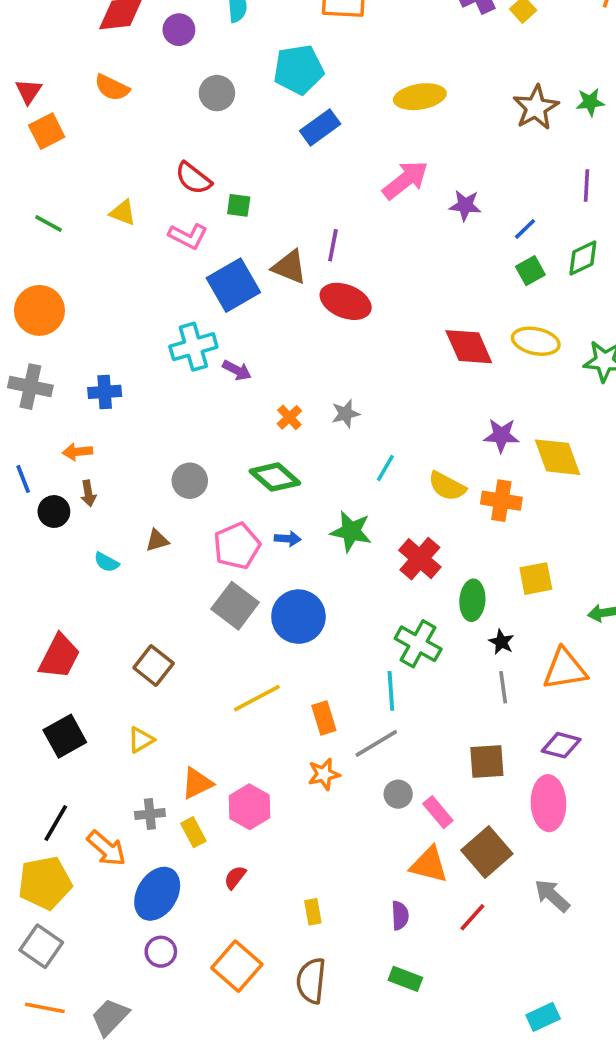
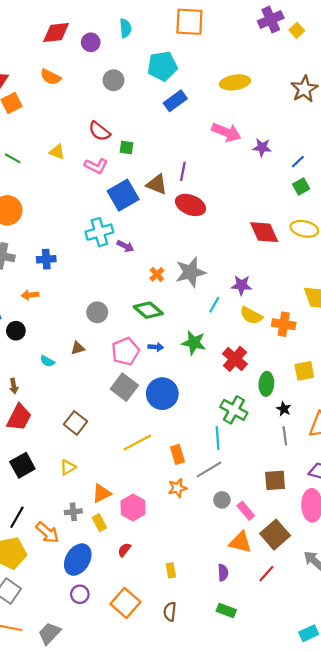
pink arrow: (405, 180) -> (226, 132), turned 60
gray star: (346, 414) -> (190, 272), size x1.8
purple star: (501, 435) -> (241, 285), moved
brown arrow: (88, 493) -> (14, 386), moved
brown semicircle: (311, 981) -> (170, 612), size x0.7

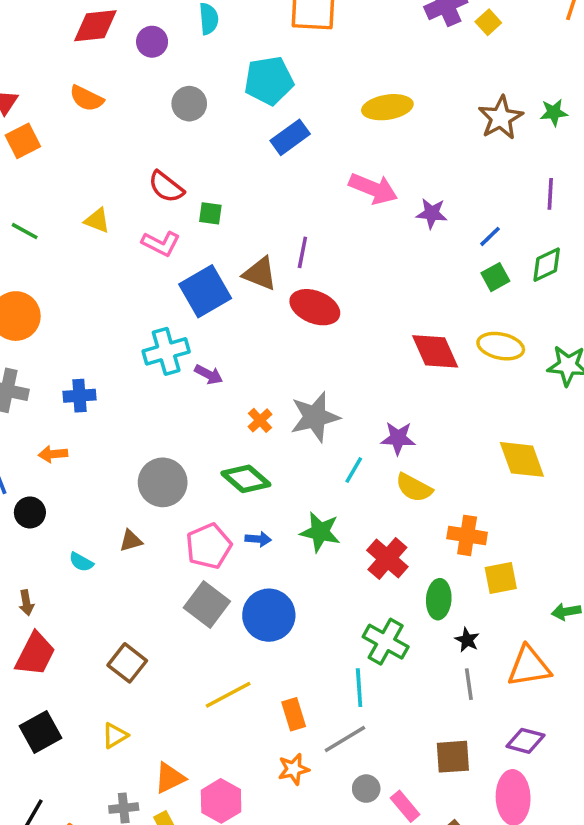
gray circle: (97, 312) -> (163, 482), size x1.4
orange cross: (284, 324) -> (467, 535), moved

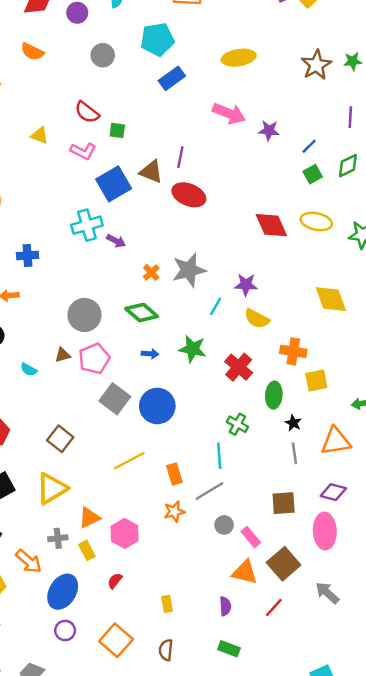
pink pentagon: (209, 546) -> (94, 359), moved
green cross: (386, 642) -> (237, 424), size x0.7
yellow triangle: (115, 735) -> (52, 489), size x1.8

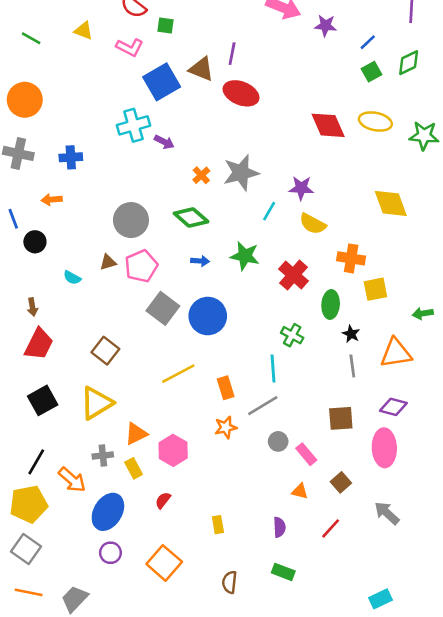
brown square: (284, 564) -> (341, 482), size x0.6
orange triangle: (245, 572) -> (300, 491), size x0.6
brown semicircle: (166, 650) -> (229, 582), moved

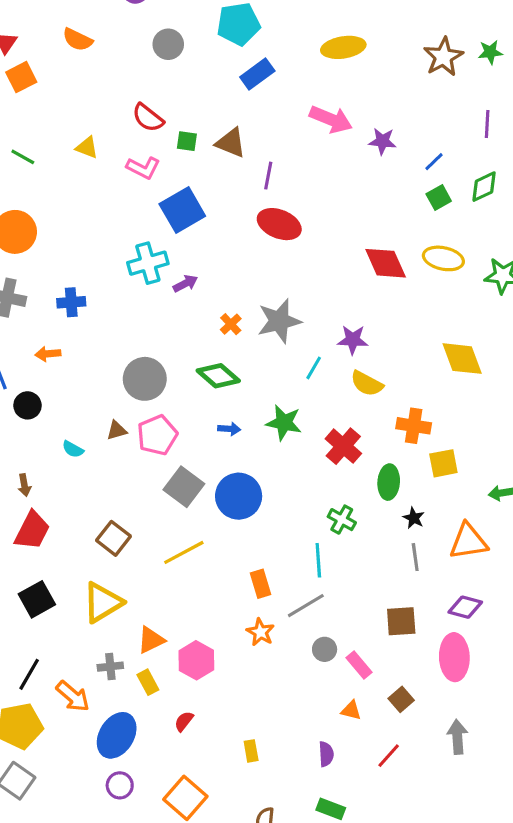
brown triangle: (201, 69) -> (231, 143), moved
purple arrow: (164, 142) -> (185, 283), turned -54
yellow line: (178, 374) -> (184, 552), moved
orange star: (226, 427) -> (260, 632), turned -30
gray arrow: (387, 513) -> (457, 737), turned 44

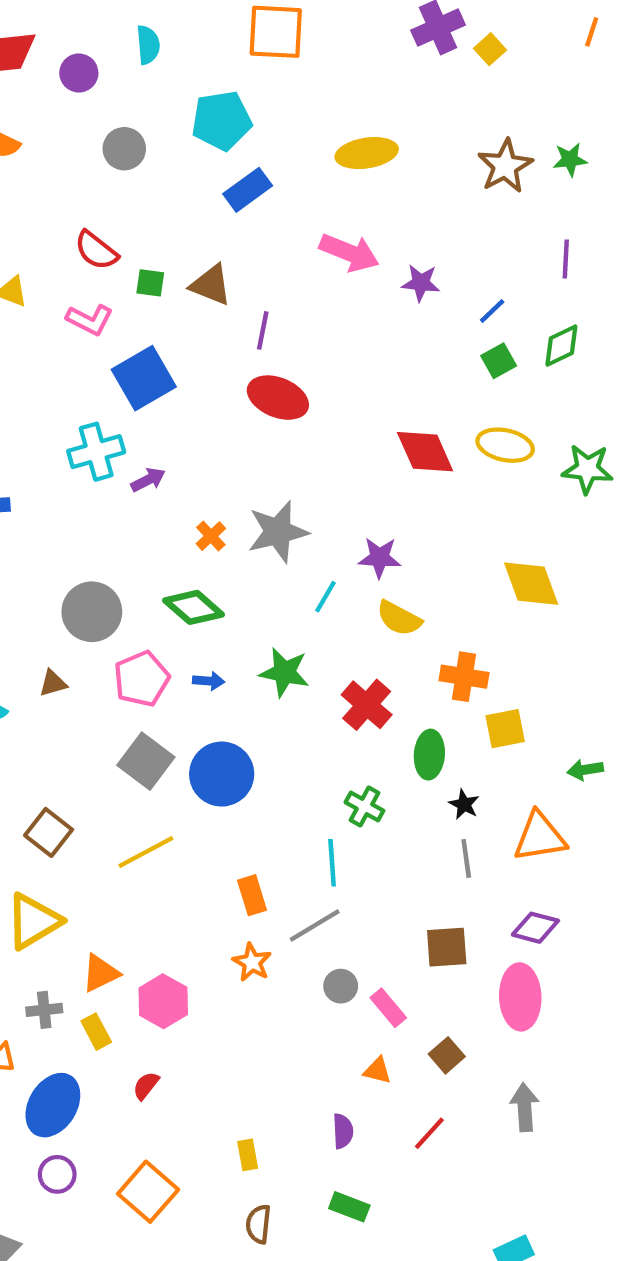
pink pentagon: (157, 435) -> (142, 679), moved
yellow rectangle: (251, 751) -> (248, 1155), moved

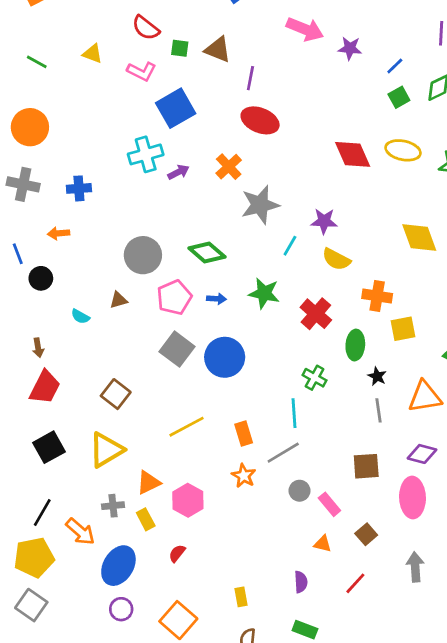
orange cross: (211, 536) -> (229, 167), moved, size x1.4
yellow line: (146, 852) -> (187, 427), moved

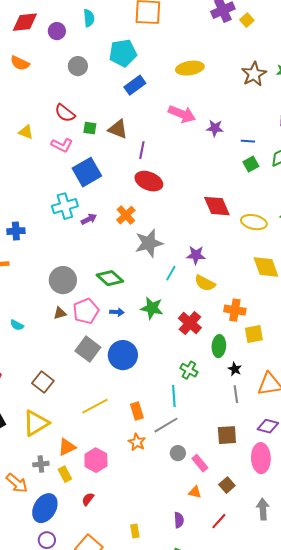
blue line: (395, 66) -> (248, 141), turned 48
yellow ellipse: (403, 150) -> (254, 222), moved
brown triangle: (118, 300) -> (60, 313), moved

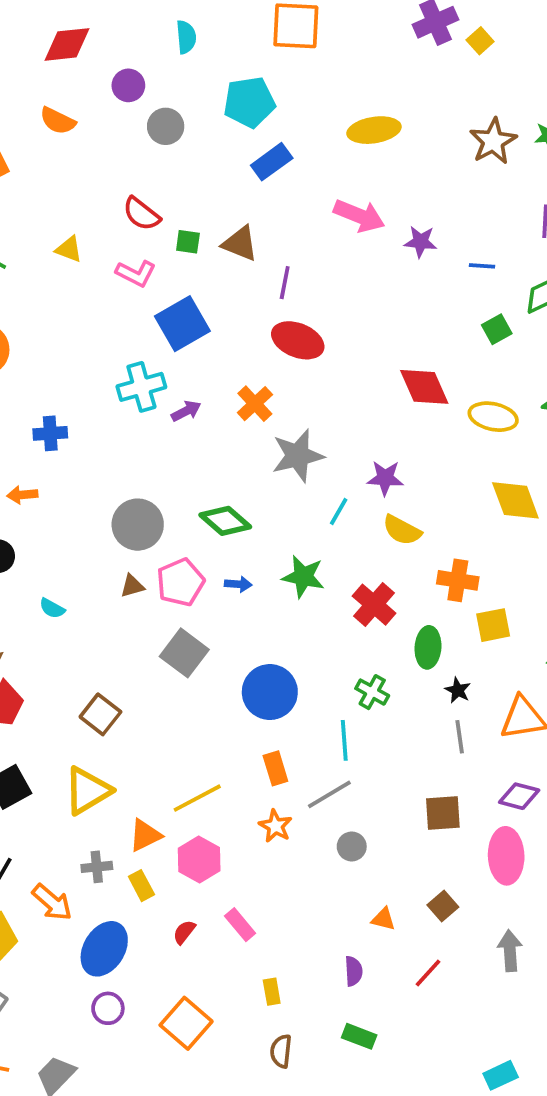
purple circle: (57, 31) -> (128, 85), moved
green square: (251, 164) -> (497, 329), moved
blue circle: (123, 355) -> (270, 692), moved
yellow line: (95, 406) -> (197, 798), moved
pink rectangle: (200, 463) -> (240, 925), moved

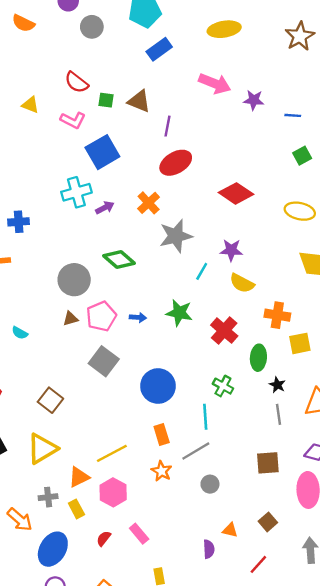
red ellipse: (298, 340) -> (176, 163), turned -52
red diamond: (424, 387) -> (236, 193), moved, turned -32
green diamond: (225, 521) -> (119, 260), moved
purple semicircle: (354, 971) -> (209, 549), moved

